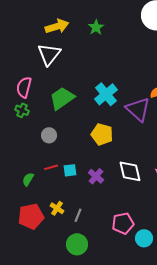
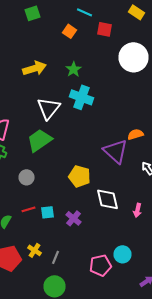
white triangle: (49, 54) -> (48, 108), moved
cyan cross: (106, 94) -> (82, 97), moved, turned -30
white diamond: (130, 171) -> (108, 199), moved
cyan circle: (144, 238) -> (122, 254), moved

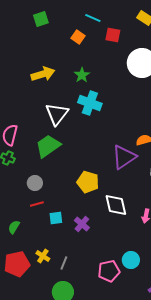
purple triangle: (116, 151) -> (124, 157), turned 44
red line: (28, 209) -> (37, 204), moved

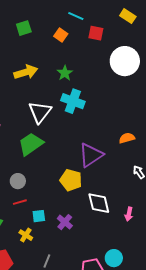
green square: (41, 19) -> (24, 28), moved
purple triangle: (124, 157) -> (91, 155), moved
yellow cross: (43, 256) -> (26, 235), moved

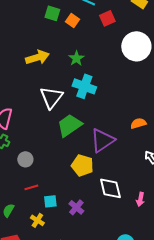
green square: (24, 28) -> (52, 13), moved, turned 35
red square: (96, 33) -> (107, 18), turned -35
green trapezoid: (31, 144) -> (69, 125), moved
gray circle: (18, 181) -> (25, 159), moved

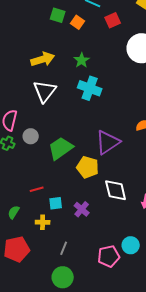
white triangle: (51, 97) -> (45, 91), moved
green trapezoid: (69, 125) -> (61, 148), moved
gray circle: (25, 159) -> (31, 136), moved
yellow cross: (37, 220) -> (43, 222), turned -32

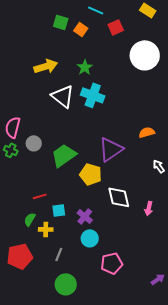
white triangle: (45, 91) -> (63, 96), moved, turned -30
green semicircle: (14, 212) -> (30, 219), moved
cyan circle: (131, 245) -> (90, 238), moved
gray line: (64, 248) -> (59, 254), moved

